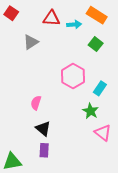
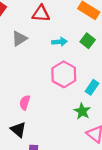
cyan arrow: (74, 24) -> (59, 42), moved
black triangle: (43, 129) -> (18, 130), moved

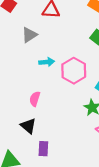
cyan arrow: (59, 42) -> (47, 62), moved

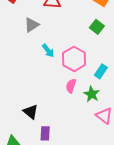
cyan arrow: (47, 62) -> (48, 51), turned 56
pink semicircle: (35, 99) -> (71, 86), moved

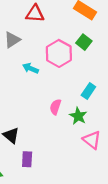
cyan arrow: (48, 51) -> (30, 68), turned 152
pink hexagon: (74, 59) -> (59, 53), moved

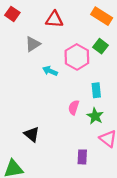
cyan rectangle: (88, 91) -> (96, 90), moved, turned -40
purple rectangle: (27, 159) -> (82, 157), moved

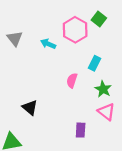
gray triangle: (33, 44) -> (15, 38), moved, turned -35
cyan rectangle: (96, 90) -> (95, 63), turned 32
green star: (95, 116) -> (103, 89), moved

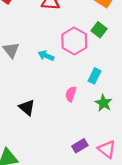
black triangle: (30, 107) -> (27, 107), moved
pink triangle: (106, 112) -> (107, 149), moved
purple rectangle: (81, 130) -> (80, 146), turned 56

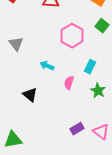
green square: (99, 30) -> (102, 26), moved
cyan arrow: (46, 56) -> (47, 66), moved

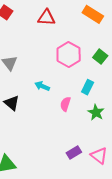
green square: (102, 26) -> (100, 57), moved
black triangle: (30, 95) -> (12, 103), moved

